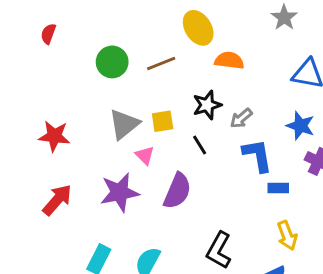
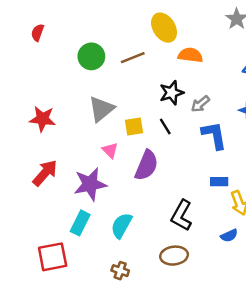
yellow square: (163, 121) -> (134, 127), moved
pink triangle: (145, 155) -> (110, 150), moved
blue rectangle: (278, 188) -> (219, 182), moved
purple star: (120, 192) -> (90, 184), moved

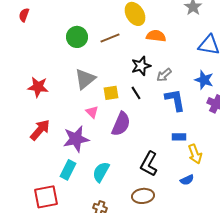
red semicircle: (38, 33) -> (24, 15), moved

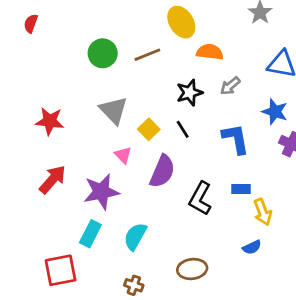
gray arrow: (164, 75) -> (230, 86), moved
gray triangle: (85, 79) -> (113, 110), turned -35
yellow square: (111, 93) -> (149, 129), turned -35
black L-shape: (149, 164) -> (200, 198), moved

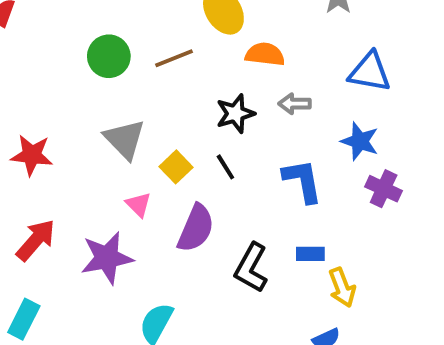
gray arrow: (230, 86) -> (295, 104), turned 40
cyan rectangle: (90, 234) -> (24, 319), moved

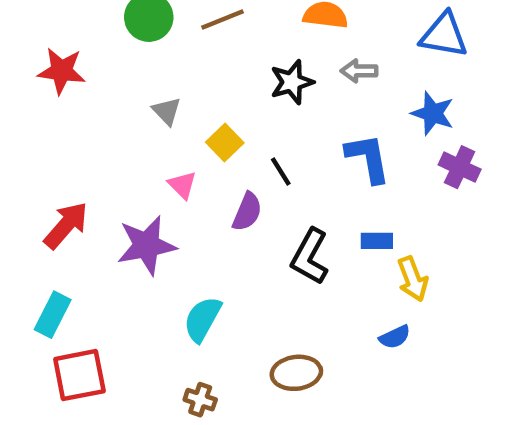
gray triangle: (125, 139) -> (167, 111), size x0.6
red star: (32, 155) -> (62, 71), moved
black line: (225, 167) -> (281, 172), moved
purple semicircle: (196, 228) -> (247, 212), size x0.7

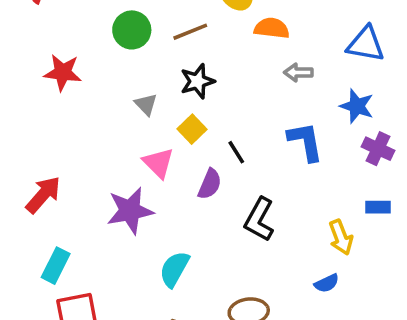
black star: (292, 82) -> (197, 81), moved
pink triangle: (182, 185) -> (158, 163), size x1.4
red arrow: (66, 225) -> (43, 195), moved
blue rectangle: (377, 241) -> (378, 207), moved

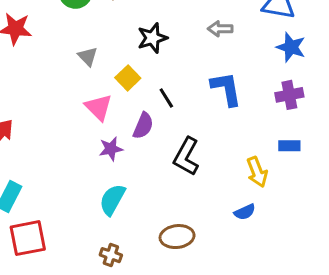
black star: (197, 81) -> (152, 38), moved
blue star: (357, 106) -> (291, 47), moved
purple cross: (378, 149) -> (289, 95), turned -36
purple star: (130, 211) -> (111, 149), moved, size x0.6

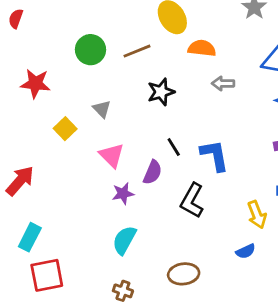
yellow square: (128, 78) -> (65, 129), moved
blue L-shape: (226, 89) -> (215, 155), moved

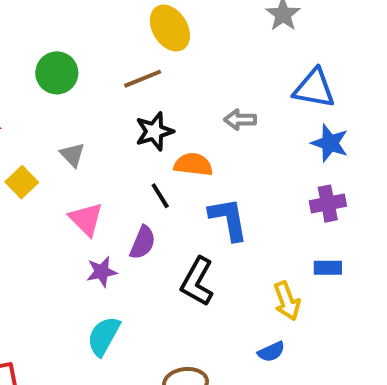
orange semicircle: (202, 48) -> (193, 165), moved
brown line: (137, 51) -> (143, 79), moved
black line: (174, 147) -> (160, 196), moved

